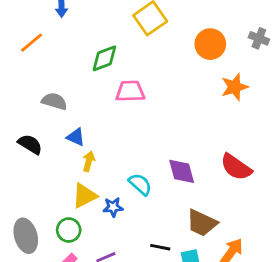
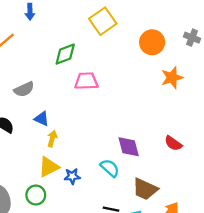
gray semicircle: (54, 101) -> (24, 89), turned 138
red semicircle: (236, 167) -> (173, 143), size x0.7
cyan semicircle: (140, 184) -> (110, 168), moved

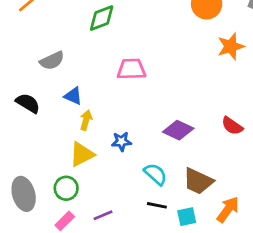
pink trapezoid: (86, 81) -> (131, 69), moved
purple diamond: (129, 147) -> (178, 130), turned -50
cyan semicircle: (110, 168) -> (156, 174), moved
blue star: (72, 176) -> (121, 141), moved

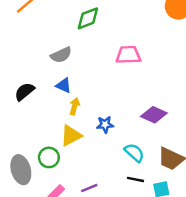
gray semicircle: (52, 61) -> (61, 55), moved
pink trapezoid: (131, 69) -> (128, 55), moved
black semicircle: (28, 103) -> (25, 92), turned -70
green circle: (66, 188) -> (49, 157), moved

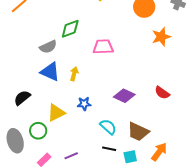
green diamond: (88, 18) -> (70, 29), moved
blue triangle: (64, 85) -> (50, 72), size x1.5
black semicircle: (25, 92) -> (22, 98), moved
yellow arrow: (75, 106) -> (74, 74), moved

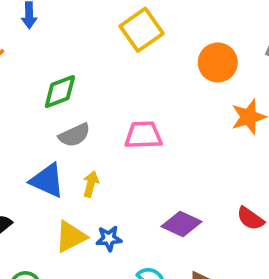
green diamond: (70, 29) -> (60, 91), moved
gray semicircle: (48, 47) -> (74, 135), moved
yellow triangle: (56, 113) -> (71, 237), moved

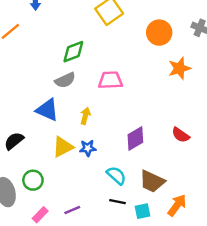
green diamond: (60, 91) -> (73, 52), moved
yellow arrow: (91, 184) -> (85, 116), moved
purple diamond: (181, 224) -> (135, 139), turned -55

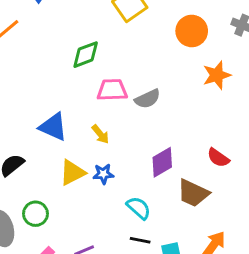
gray semicircle: (65, 80) -> (147, 99), moved
pink trapezoid: (110, 80) -> (112, 90), moved
yellow arrow: (85, 116) -> (100, 134), turned 126
brown trapezoid: (152, 181) -> (193, 193), moved

